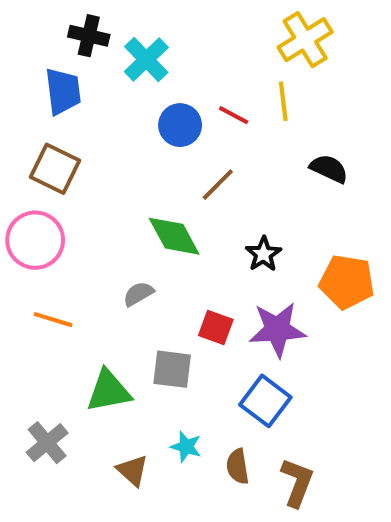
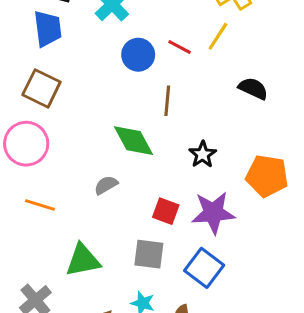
yellow line: (283, 101) -> (218, 36), turned 40
brown line: (218, 185) -> (167, 101), turned -40
gray square: (172, 369) -> (149, 254), moved

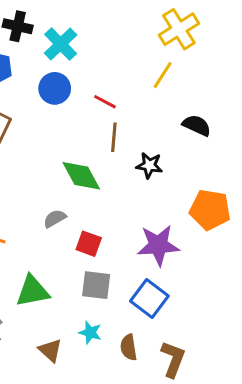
red line: (180, 47) -> (105, 102), moved
blue circle: (138, 55) -> (55, 88), moved
black star: (203, 154) -> (149, 165), moved, turned -30
red square: (166, 211) -> (89, 244), moved

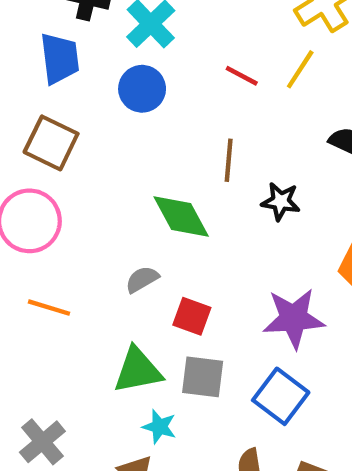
red line: (105, 102) -> (242, 76), moved
green triangle: (32, 291) -> (138, 370), moved
cyan star: (90, 333) -> (159, 427), moved

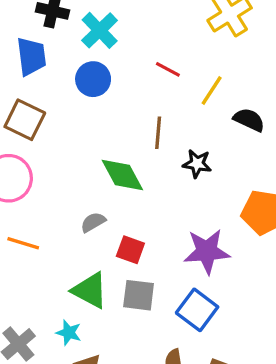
yellow line: (300, 69) -> (212, 91), moved
green triangle: (138, 370) -> (90, 290), turned 39
cyan star: (159, 427) -> (69, 333), moved

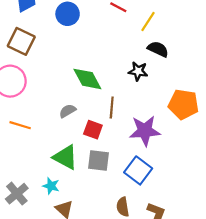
black semicircle: (249, 120) -> (158, 49), moved
brown line: (158, 133) -> (112, 108), moved

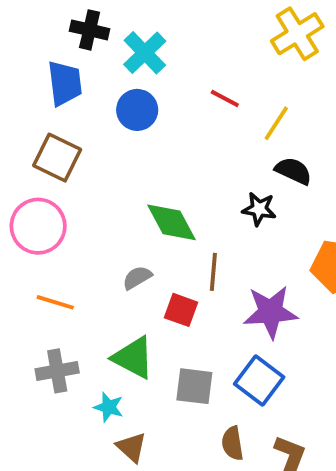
gray square: (98, 161) -> (194, 386), moved
gray cross: (17, 194) -> (57, 371), moved, turned 30

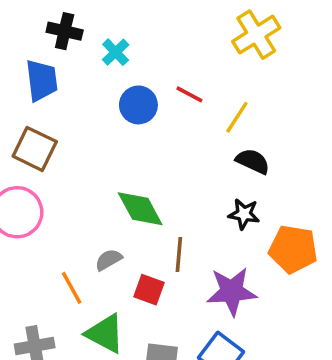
cyan cross: (145, 53) -> (116, 52), size x0.7
blue circle: (137, 110) -> (138, 105), moved
black star: (259, 209) -> (244, 214), moved
orange line: (55, 302) -> (72, 288), moved, turned 44

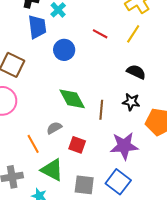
blue trapezoid: (42, 80) -> (37, 27), moved
blue circle: (138, 105) -> (64, 50), moved
yellow line: (237, 117) -> (133, 34), moved
brown line: (179, 254) -> (101, 110), moved

